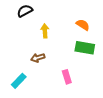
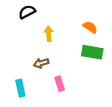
pink rectangle: (67, 77) -> (60, 84), moved
cyan rectangle: (19, 81) -> (20, 88), turned -56

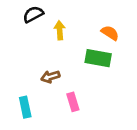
yellow arrow: (49, 34) -> (60, 30), moved
green rectangle: (92, 52) -> (98, 58), moved

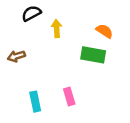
brown arrow: (50, 77) -> (16, 56), moved
cyan rectangle: (25, 107) -> (35, 102), moved

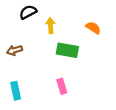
green rectangle: (93, 55) -> (67, 50), moved
cyan rectangle: (35, 102) -> (16, 91), moved

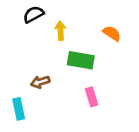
brown arrow: (15, 50) -> (40, 82), moved
pink rectangle: (62, 86) -> (92, 97), moved

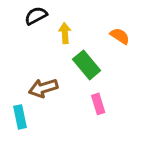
green rectangle: (81, 60) -> (87, 65), turned 40
brown arrow: (40, 82) -> (43, 88), size x1.4

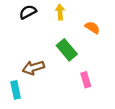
yellow arrow: (65, 33) -> (60, 12), moved
pink rectangle: (98, 104) -> (86, 80), moved

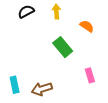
brown arrow: (33, 68) -> (42, 89), moved
pink rectangle: (86, 80) -> (90, 75), moved

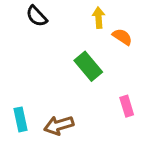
black semicircle: (26, 12) -> (37, 16), turned -105
yellow arrow: (56, 12) -> (99, 18), moved

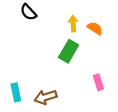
yellow arrow: (99, 18) -> (73, 24), moved
green rectangle: (88, 66) -> (69, 51), turned 70

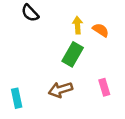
brown arrow: (46, 97) -> (60, 90), moved

